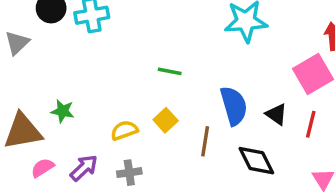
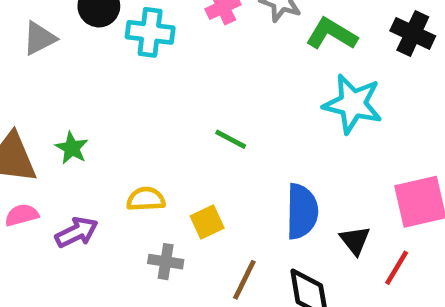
yellow square: (166, 120) -> (207, 222), moved
brown line: (205, 141) -> (244, 280), moved
gray cross: (129, 173) -> (166, 262), moved

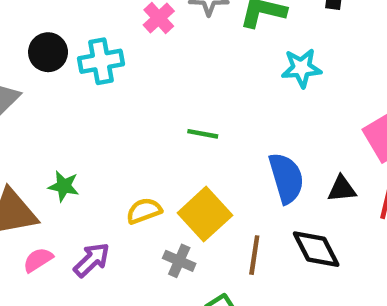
cyan star: (353, 104) -> (301, 68), size x0.7
yellow square: (207, 222) -> (205, 214), size x1.6
black triangle: (355, 240) -> (342, 189), turned -40
gray cross: (166, 262) -> (179, 261), turned 32

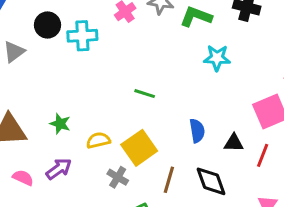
blue semicircle: (286, 178) -> (197, 131), size x0.7
green star: (64, 186) -> (60, 124), moved
pink semicircle: (38, 260) -> (23, 178), moved, turned 50

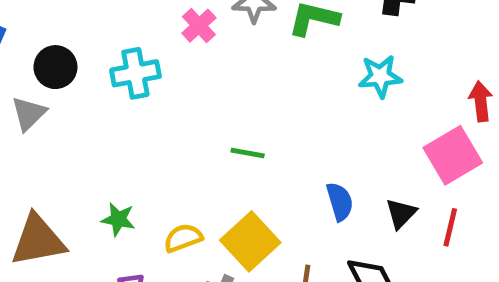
black circle: (47, 25) -> (55, 67), moved
cyan star: (217, 58) -> (380, 76), moved
black triangle: (234, 143) -> (401, 213), turned -40

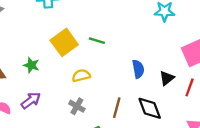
yellow semicircle: (183, 238) -> (81, 76), moved
yellow square: (250, 241) -> (64, 42), moved

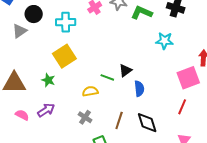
green line: (97, 41) -> (107, 77), moved
yellow square: (64, 42) -> (64, 56), moved
black triangle: (167, 78) -> (125, 70), moved

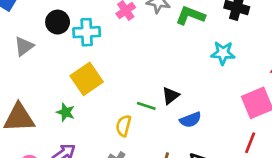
black circle: (34, 14) -> (58, 22), moved
blue semicircle: (139, 89) -> (190, 120), turned 77
yellow semicircle: (90, 91) -> (124, 126), turned -63

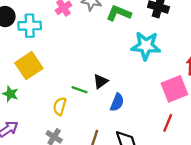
cyan star: (223, 53) -> (146, 46), size x1.4
blue semicircle: (190, 120) -> (117, 102), turned -48

